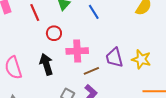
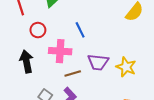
blue line: (94, 12) -> (80, 30), moved
purple trapezoid: (114, 58) -> (98, 62), turned -75

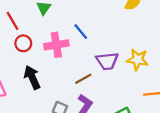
red circle: (38, 30) -> (23, 43), moved
pink cross: (60, 51) -> (56, 45), moved

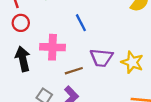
pink cross: (56, 45) -> (52, 47), moved

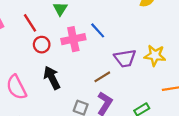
pink cross: (52, 47) -> (73, 39), moved

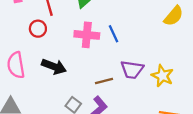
red circle: (42, 45) -> (38, 29), moved
black arrow: (52, 78) -> (54, 67), turned 120

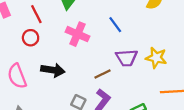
blue line: (114, 34) -> (115, 25), moved
pink cross: (87, 35) -> (78, 34), turned 30

